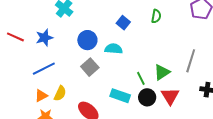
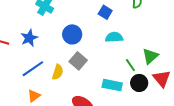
cyan semicircle: (114, 49) -> (114, 37), moved
yellow semicircle: (60, 93) -> (58, 72), moved

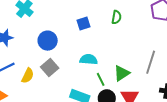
blue square: (105, 12) -> (83, 23), turned 32
cyan semicircle: (114, 37) -> (89, 59), moved

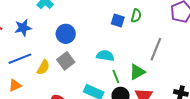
blue square: (83, 23) -> (118, 20), moved, turned 32
gray line: (151, 62) -> (156, 49), moved

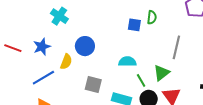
gray square: (66, 61) -> (93, 84), moved, turned -30
yellow semicircle: (43, 67) -> (66, 62), moved

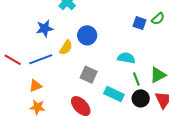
green semicircle: (152, 17) -> (158, 19), turned 32
red line: (13, 48) -> (13, 60), moved

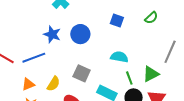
blue square: (139, 23) -> (117, 21), moved
blue star: (45, 28) -> (52, 34), moved, turned 30
yellow semicircle: (66, 47) -> (53, 84), moved

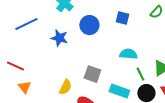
blue circle: (80, 34) -> (89, 25), moved
blue line: (34, 58) -> (26, 24), moved
orange triangle: (28, 84) -> (24, 87), moved, turned -40

